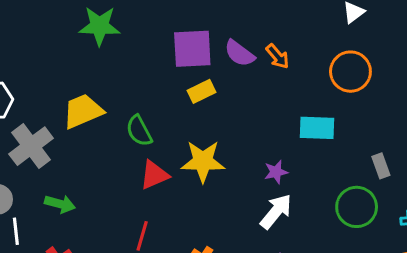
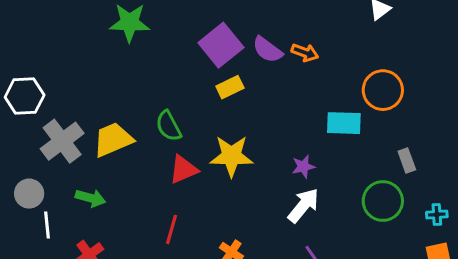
purple square: (192, 49) -> (221, 45), turned -36
orange arrow: (277, 56) -> (305, 53), turned -30
orange circle: (350, 72) -> (383, 90), moved
yellow trapezoid: (83, 111) -> (113, 140), moved

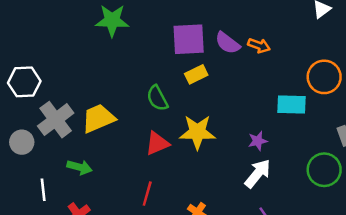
purple square: (221, 45) -> (189, 39), turned 36
green semicircle: (168, 126) -> (157, 98), moved
gray circle: (29, 194) -> (22, 142), moved

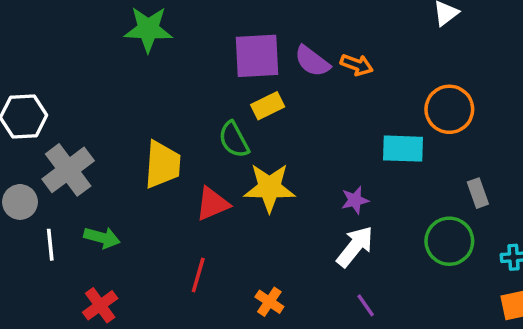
green semicircle: (157, 98) -> (234, 140), moved
yellow trapezoid: (98, 118) -> (163, 165), moved, turned 117
white line: (43, 190) -> (50, 245), moved

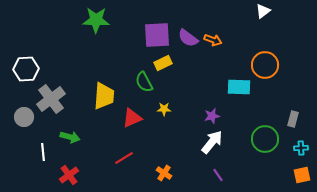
yellow star: (269, 188) -> (164, 109), size x0.5
gray rectangle: (478, 193) -> (293, 119), moved, turned 35
white line: (50, 245) -> (43, 152), moved
red line: (198, 275) -> (124, 158), turned 42

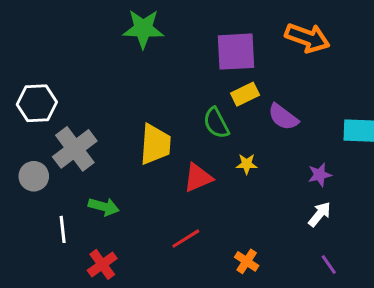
purple semicircle: (188, 38) -> (283, 117), moved
orange arrow: (213, 40) -> (307, 38), moved, size x1.6
white arrow: (212, 142) -> (320, 214), size x0.7

